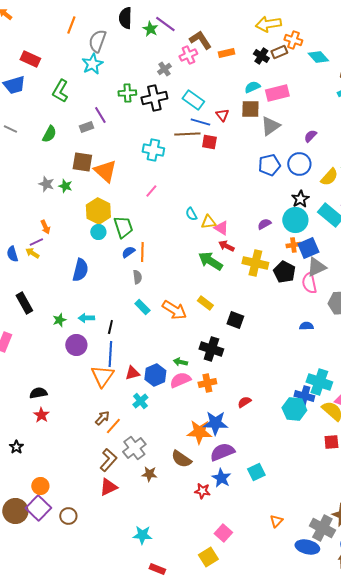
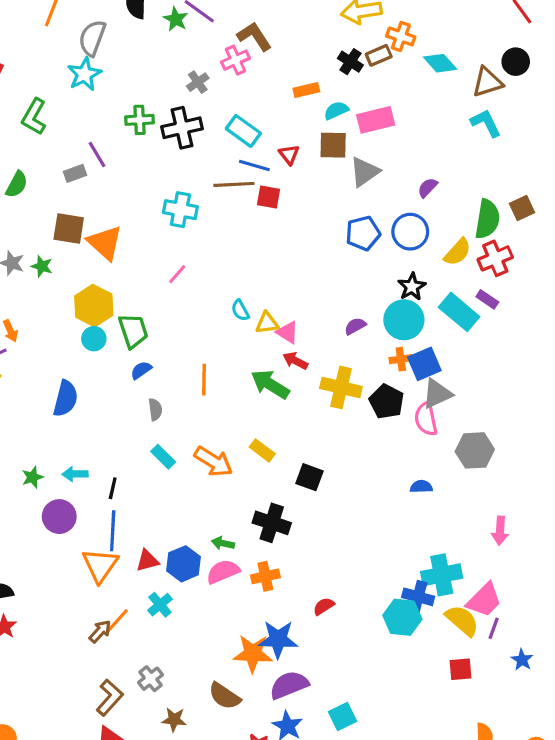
orange rectangle: (226, 53) -> (306, 90), moved
orange line: (142, 252) -> (204, 380), moved
cyan cross: (319, 382) -> (442, 575), turned -30
orange line: (113, 426) -> (117, 620), moved
gray cross: (134, 448) -> (151, 679), size x0.7

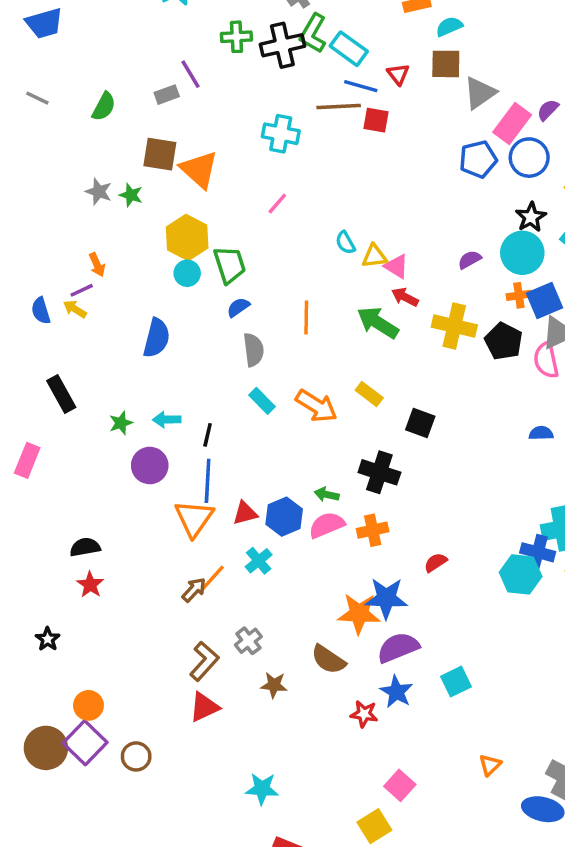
green L-shape: (34, 117) -> (313, 33), moved
pink rectangle: (376, 120) -> (512, 124), moved, turned -39
gray semicircle: (155, 410) -> (254, 350), size x1.4

